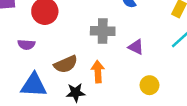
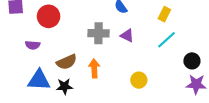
purple triangle: (136, 47) -> (127, 35), moved
black star: (76, 93) -> (65, 86), moved

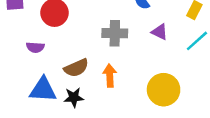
purple triangle: (127, 35) -> (160, 32), moved
yellow circle: (139, 80) -> (164, 90), size x1.6

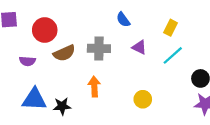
brown semicircle: (76, 68) -> (64, 53), moved
yellow circle: (164, 90) -> (143, 99), size x0.6

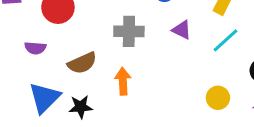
brown semicircle: (64, 53) -> (82, 63), moved
blue triangle: (34, 99) -> (44, 98), turned -48
yellow circle: (143, 99) -> (218, 98), moved

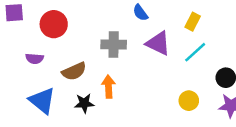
purple triangle: (182, 30) -> (158, 43), size x1.5
blue triangle: (44, 98) -> (42, 101), turned -36
black star: (81, 107) -> (84, 103), moved

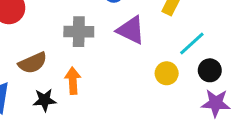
cyan line: (195, 52) -> (192, 44), moved
yellow circle: (189, 101) -> (167, 73), moved

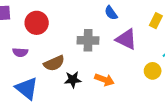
orange arrow: (73, 81) -> (104, 80), moved, turned 114
black star: (45, 100) -> (73, 80), moved

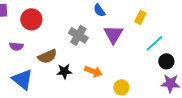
purple triangle: (126, 39) -> (113, 34), turned 35
gray cross: (88, 40) -> (78, 35), turned 30
yellow circle: (153, 71) -> (121, 87), moved

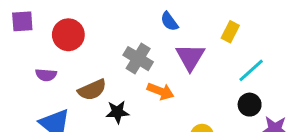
black circle: (166, 61) -> (250, 105), moved
orange arrow: (93, 71) -> (160, 91), moved

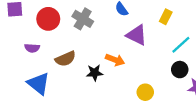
purple triangle: (190, 57) -> (137, 35), turned -35
gray cross: (138, 59) -> (83, 19), moved
black star: (117, 112) -> (95, 73), moved

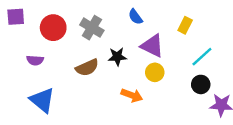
brown semicircle: (65, 59) -> (87, 68), moved
orange arrow: (115, 60) -> (132, 95), moved
black star: (95, 73) -> (117, 57), moved
yellow circle: (145, 92) -> (155, 72), moved

